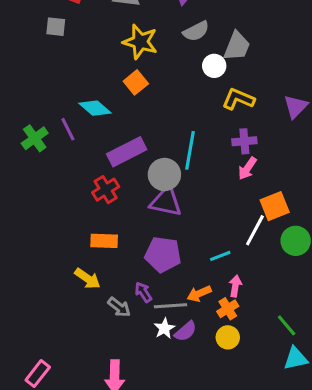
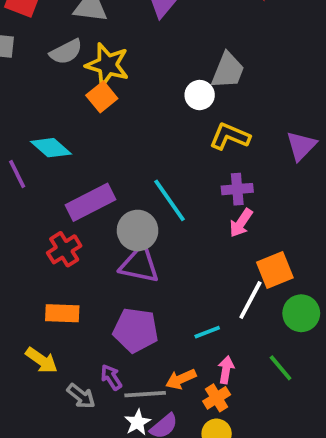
gray semicircle: (196, 31) -> (66, 52), moved
orange square: (136, 82) -> (102, 97), moved
cyan line: (190, 150) -> (170, 200), turned -45
green line: (287, 325) -> (281, 368), moved

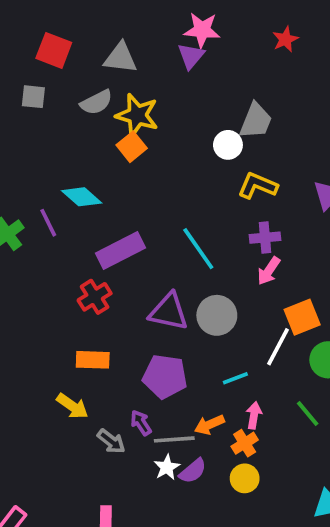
gray circle: (138, 230) -> (217, 315), moved

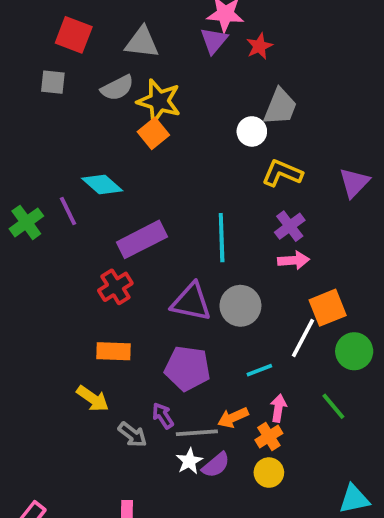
red star: (285, 39) -> (259, 46), moved
purple cross: (265, 238) -> (290, 226), turned -32
cyan line: (198, 249) -> (222, 238), turned 33
pink arrow: (269, 271) -> (294, 260), turned -128

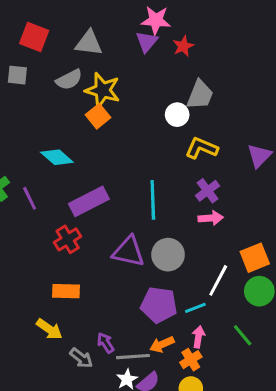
purple line: (68, 211) -> (30, 198), moved
orange square: (328, 308) -> (255, 258), moved
purple pentagon: (187, 368) -> (159, 305), moved
cyan line: (259, 370) -> (195, 308), moved

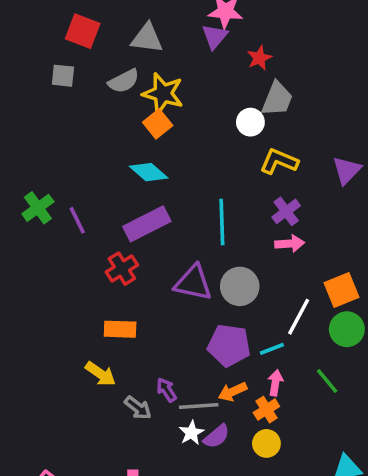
red star: (183, 46) -> (259, 58), moved
cyan diamond: (57, 157) -> (149, 172), moved

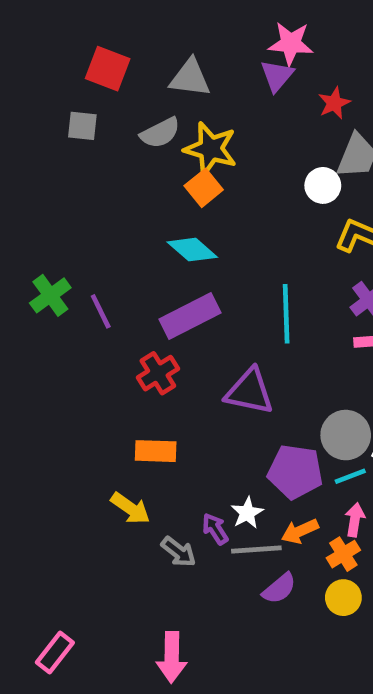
gray circle: (240, 286) -> (346, 435), moved
white star: (191, 433) -> (247, 513), moved

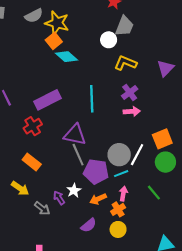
cyan diamond: (192, 250) -> (66, 57), moved
orange rectangle: (156, 451) -> (32, 162), turned 36
gray line: (256, 550) -> (78, 155), moved, turned 70

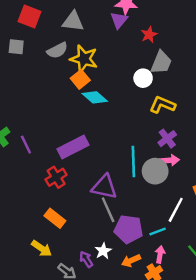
cyan line: (92, 99) -> (133, 162), moved
gray circle: (119, 155) -> (155, 171), moved

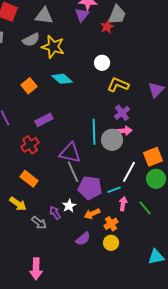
gray trapezoid: (161, 62) -> (117, 15), moved
orange square: (80, 79) -> (29, 86), moved
purple rectangle: (73, 147) -> (44, 120), size x0.7
pink arrow: (160, 255) -> (123, 204), moved

